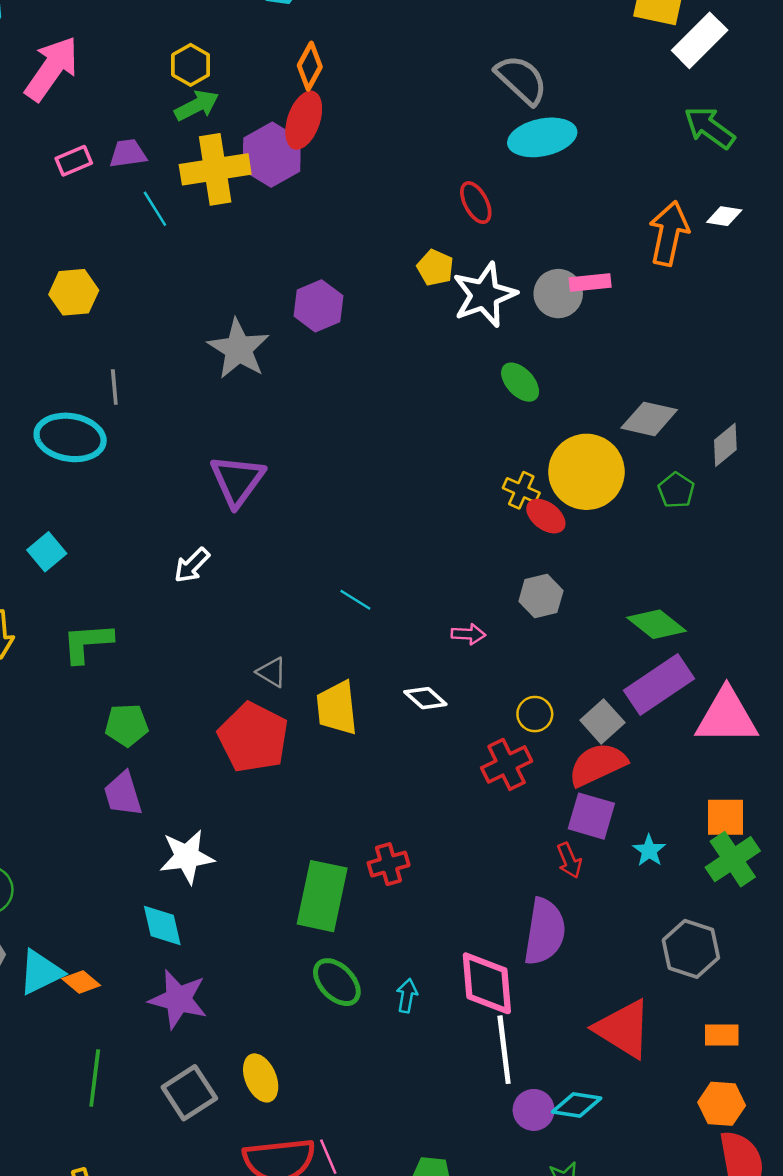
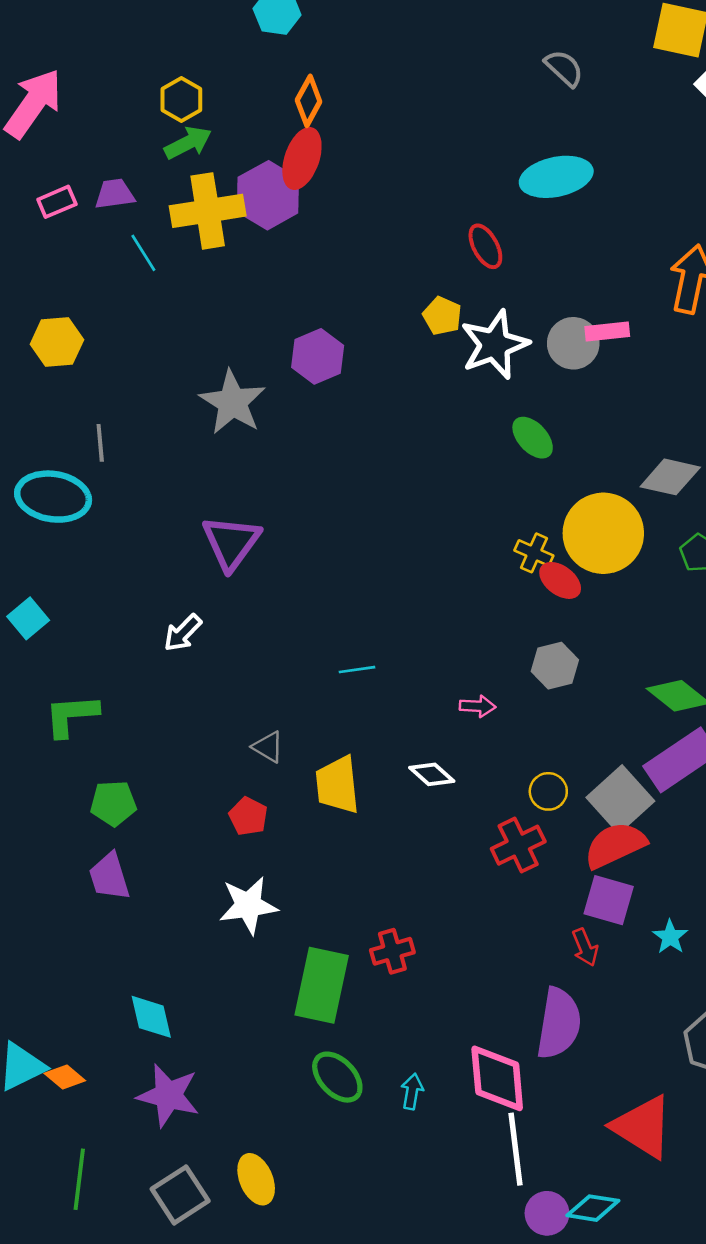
gray semicircle: (521, 80) -> (564, 68), moved, size x0.7
cyan line: (355, 600) -> (357, 670), turned -40
gray square: (602, 721) -> (620, 799), size x1.4
red pentagon: (253, 737) -> (248, 816), size x0.5
white star: (187, 857) -> (248, 905), moved

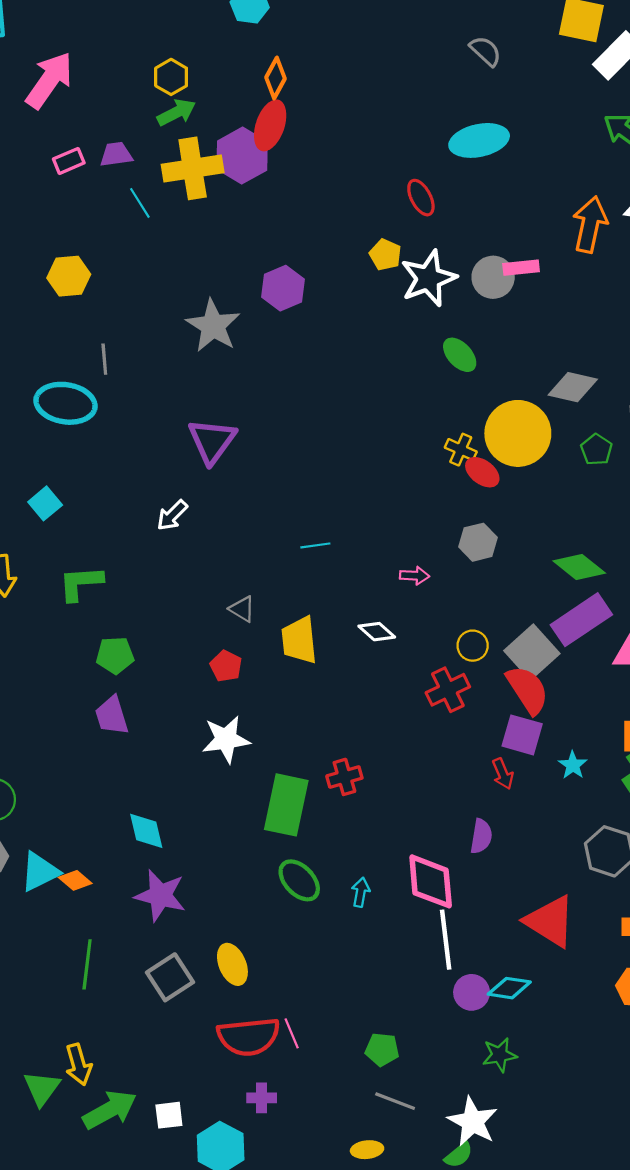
red semicircle: (615, 845) -> (528, 690), turned 82
purple semicircle: (559, 1023) -> (481, 836), size x0.6

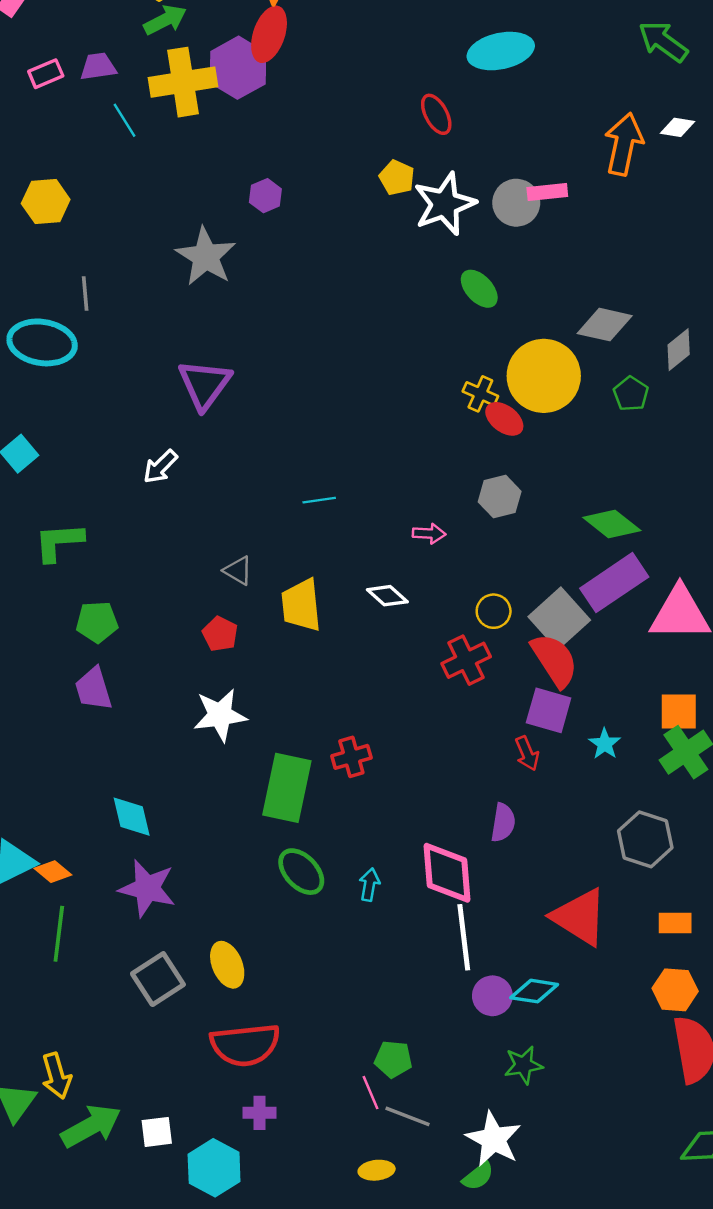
purple hexagon: (283, 288) -> (265, 196), moved, size x0.7
green line: (87, 964) -> (59, 934), moved
pink line: (292, 1033) -> (371, 1093), moved

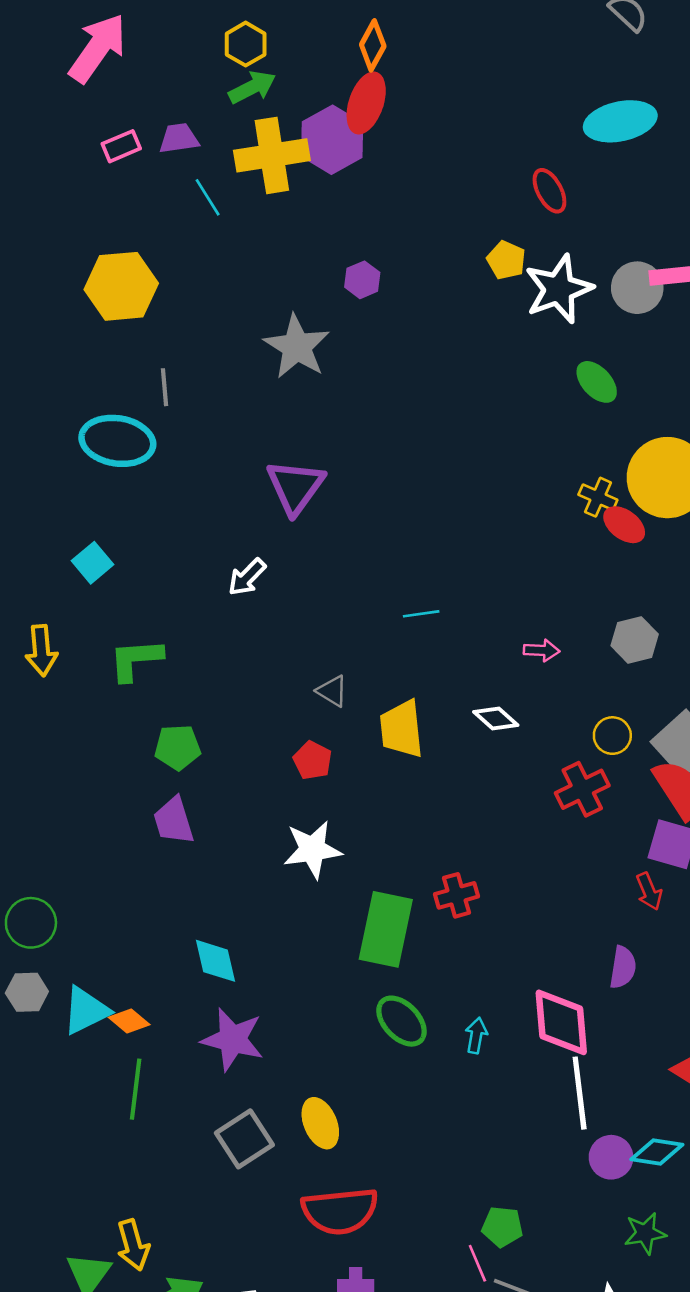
yellow hexagon: (46, 202) -> (121, 286), size x1.4
gray hexagon: (500, 497) -> (635, 640), moved

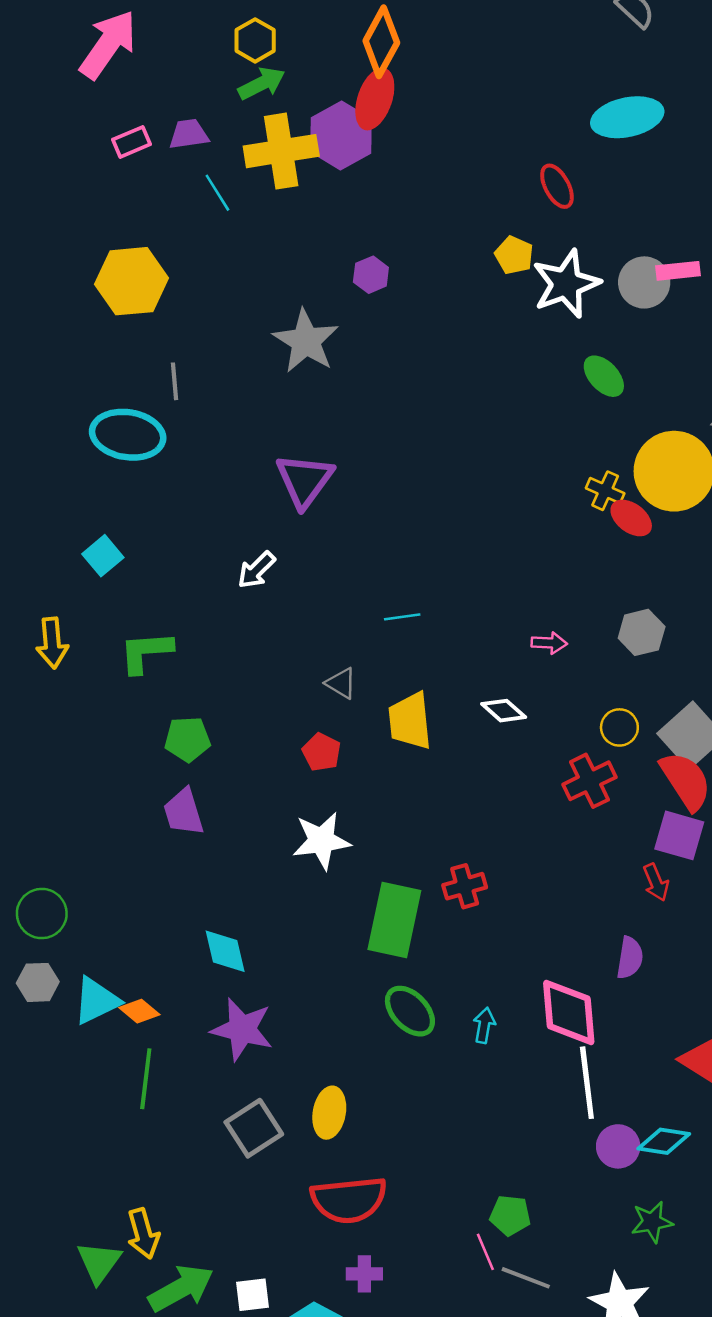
orange diamond: (373, 45) -> (381, 42), size x1.4
cyan line: (421, 614) -> (402, 617), moved
yellow ellipse: (320, 1123) -> (329, 1113), turned 33

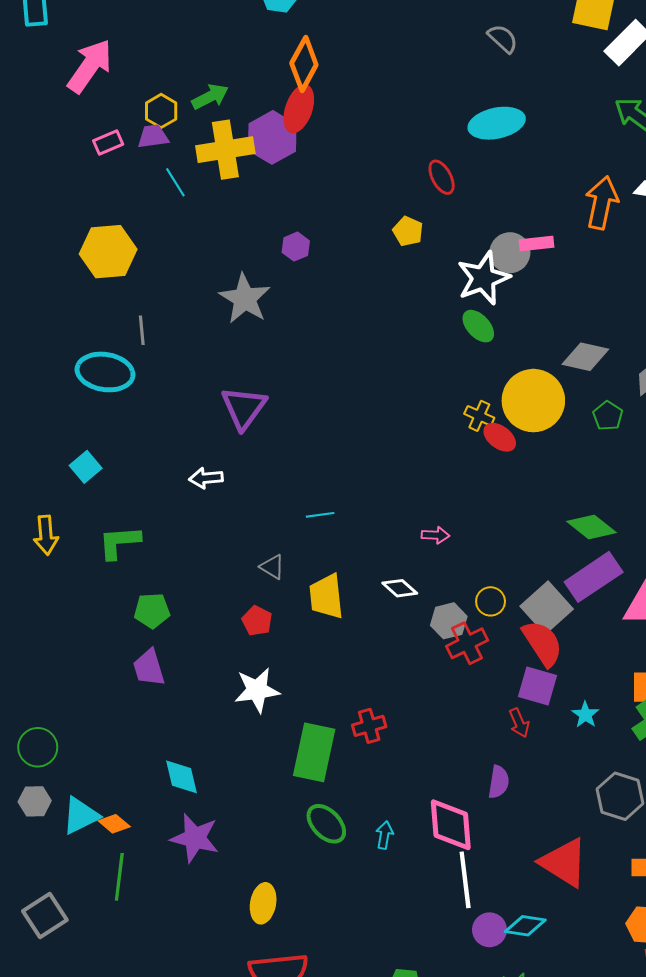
yellow hexagon: (255, 40) -> (161, 111), moved
white star: (566, 284) -> (483, 278), moved
white arrow: (256, 570) -> (206, 478), turned 40
gray hexagon: (642, 632) -> (449, 621), moved
gray square: (254, 1128) -> (45, 916), moved

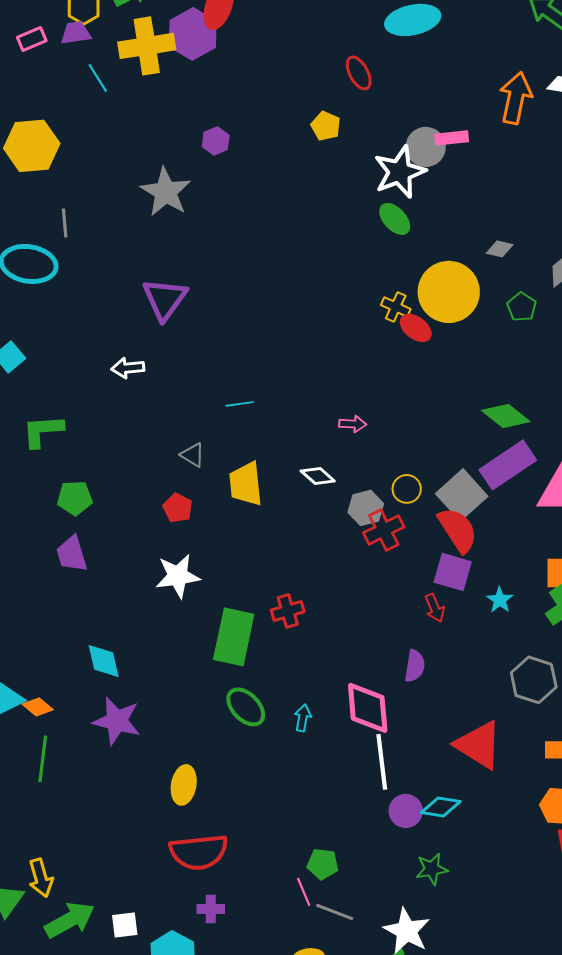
gray diamond: (585, 357) -> (500, 249), size x0.6

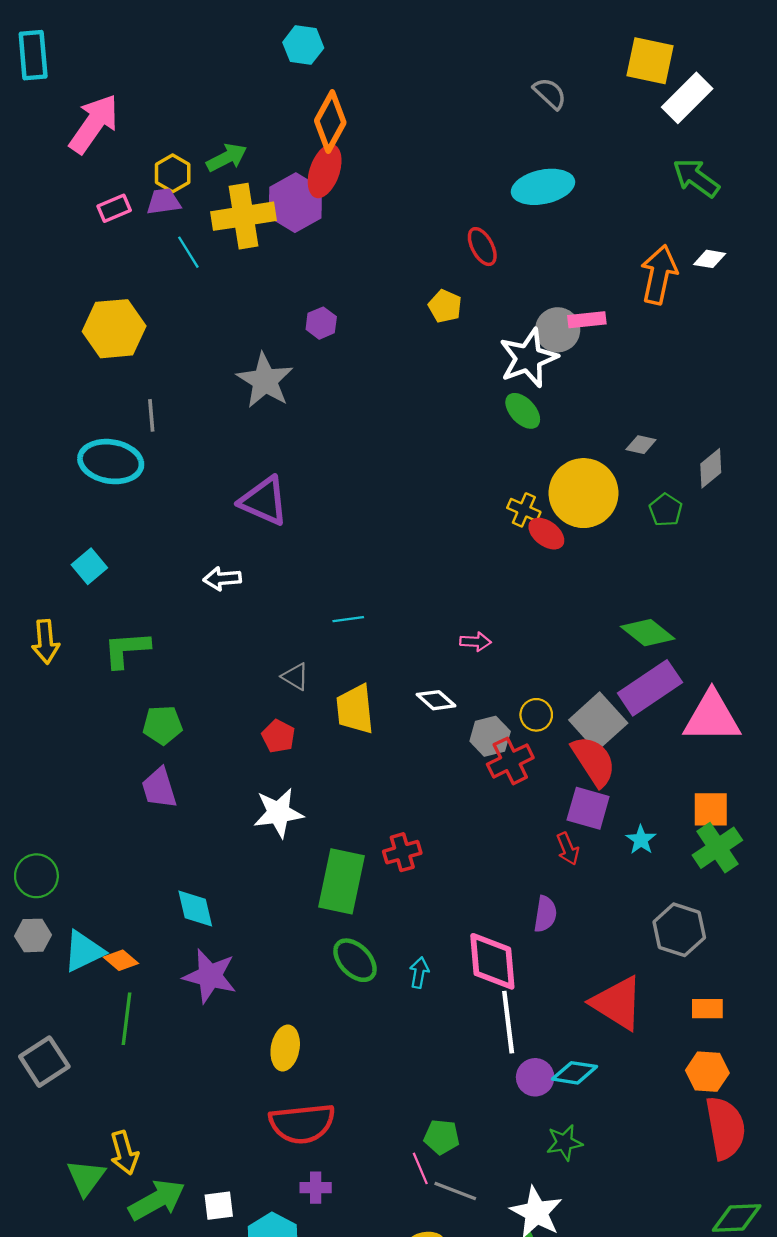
purple triangle: (165, 299) -> (264, 501), turned -42

